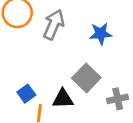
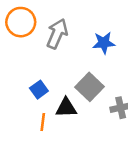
blue square: (26, 94) -> (39, 90), moved

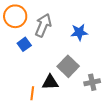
blue square: (39, 90) -> (24, 44), moved

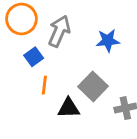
orange line: (32, 93) -> (44, 85), moved

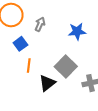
gray arrow: (59, 31) -> (40, 24), size x0.6
black triangle: (69, 108) -> (47, 83), turned -36

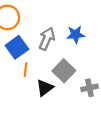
gray arrow: (40, 24) -> (47, 39), moved, size x1.5
blue square: (20, 44) -> (17, 47), size x1.5

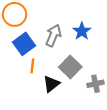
blue star: (76, 35) -> (82, 31), turned -30

